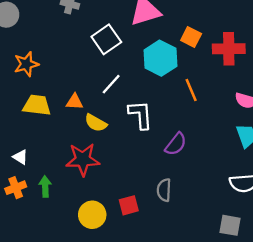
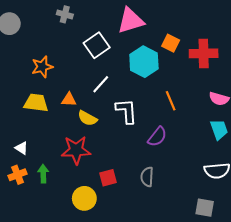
orange star: (26, 64) -> (42, 67), moved
orange line: (191, 90) -> (171, 101), moved
red square: (129, 205) -> (108, 178), moved

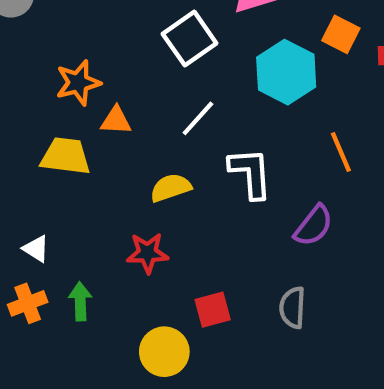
orange triangle: (69, 100) -> (116, 120), moved
yellow semicircle: (87, 118) -> (171, 188), turned 132
red star: (76, 150) -> (147, 253), size x0.7

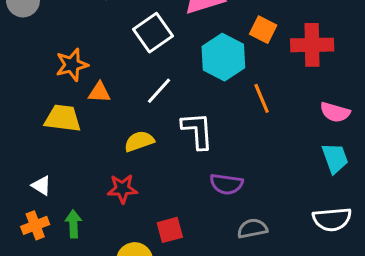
orange line: (341, 152) -> (262, 98), moved
purple semicircle: (314, 226) -> (226, 184), moved, turned 60
gray semicircle: (293, 308) -> (252, 228), moved, turned 76

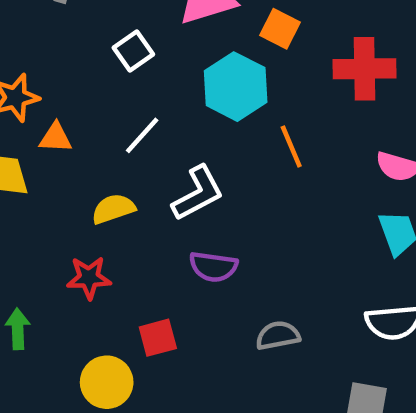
orange square: (263, 30) -> (280, 29), moved
white square: (153, 33) -> (133, 51), size x0.7
white L-shape: (197, 131) -> (198, 193), turned 66
purple semicircle: (226, 184) -> (213, 267), moved

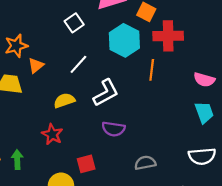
red cross: (365, 69) -> (168, 36), moved
orange triangle: (56, 138) -> (36, 65), turned -42
orange line: (291, 147) -> (152, 70), turned 30
red star: (89, 278) -> (52, 134), turned 30

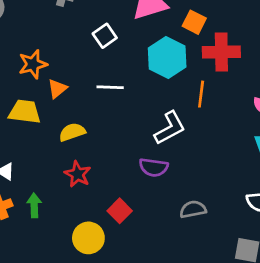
white line: (78, 64) -> (110, 87), turned 50
white L-shape: (106, 93) -> (170, 128), moved
yellow semicircle: (64, 100) -> (72, 132), moved
red square: (86, 164) -> (120, 211), turned -30

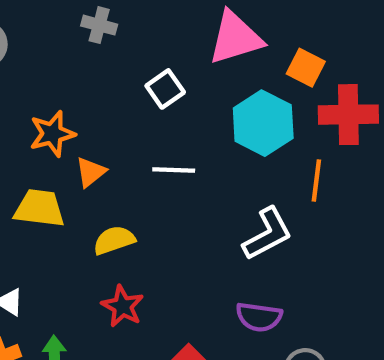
purple semicircle: (154, 167) -> (259, 317), moved

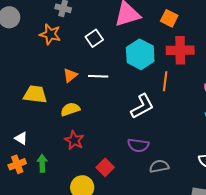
orange square: (306, 68) -> (169, 18), moved
orange star: (52, 134) -> (50, 34), moved, turned 30
orange triangle: (91, 172) -> (70, 75), moved

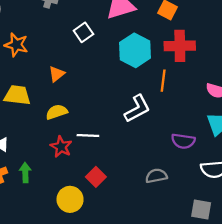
orange star: (50, 34) -> (16, 45), moved
white line: (98, 76) -> (88, 135), moved
purple semicircle: (138, 145) -> (183, 141), moved

